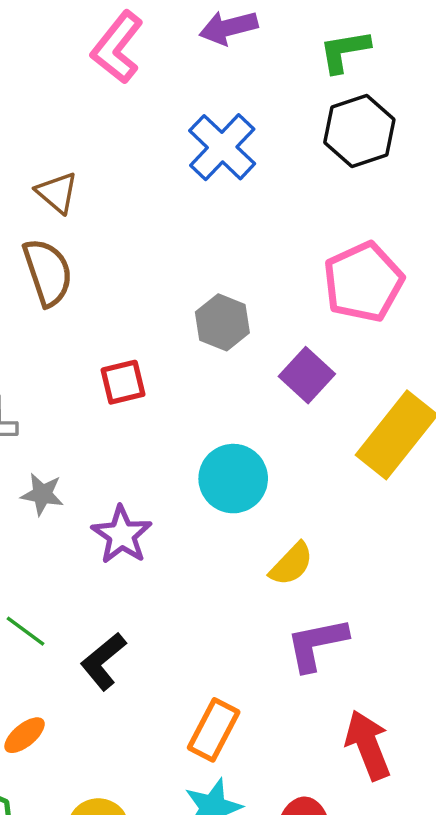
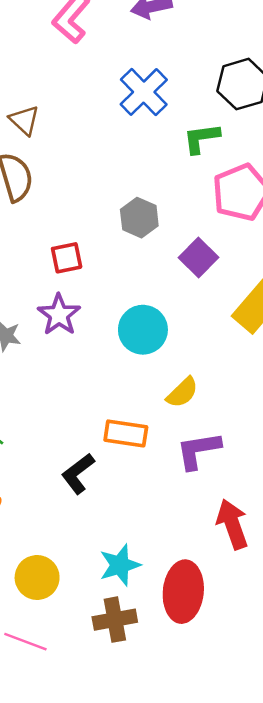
green L-shape: (344, 51) -> (201, 138), moved
purple star: (122, 535) -> (59, 315), moved
black L-shape: (103, 661) -> (78, 474), moved
orange rectangle: (214, 730) -> (126, 433), moved, turned 69

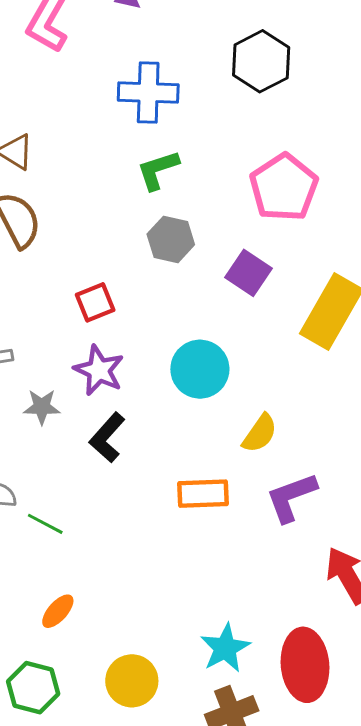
blue cross: (144, 92) -> (148, 92), turned -33
green L-shape: (201, 138) -> (158, 170), moved
black L-shape: (78, 474) -> (107, 438), moved

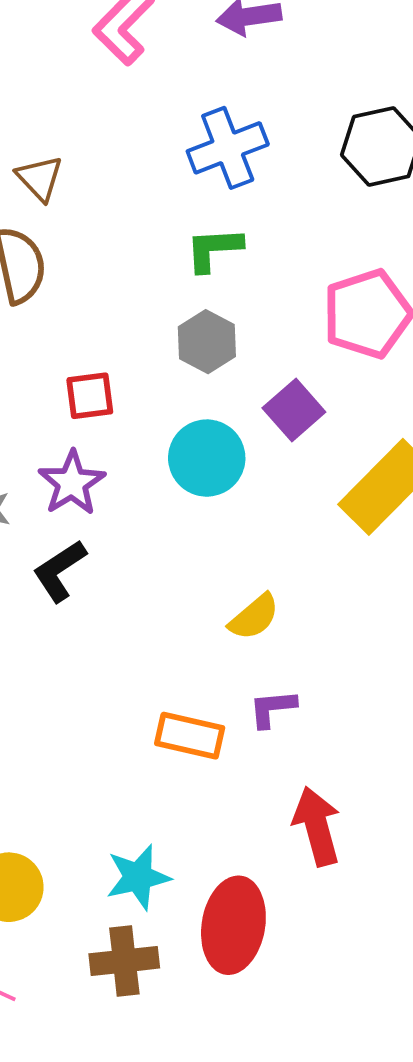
blue cross: (148, 92) -> (228, 148), turned -38
cyan circle: (200, 369) -> (207, 458), moved
orange rectangle: (203, 494) -> (190, 736), moved
purple L-shape: (291, 497) -> (272, 708), size x0.7

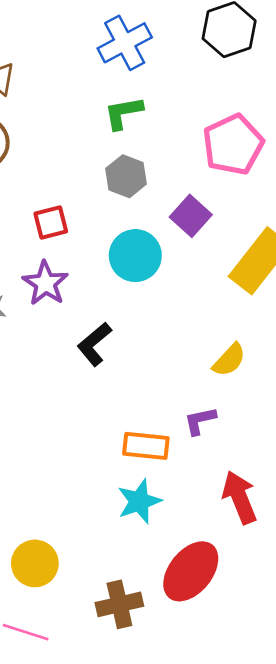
black L-shape: (60, 571) -> (94, 344), moved
yellow semicircle: (254, 617) -> (229, 360), moved
cyan star: (138, 877) -> (139, 501), moved
red ellipse: (233, 925) -> (191, 571), turned 36

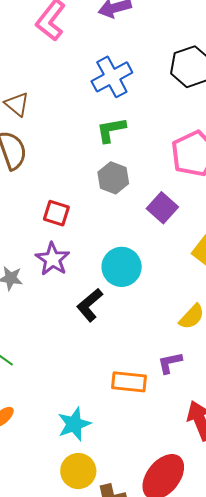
red square: (51, 223) -> (56, 213), turned 32
cyan circle: (135, 256) -> (122, 267), moved
cyan star: (139, 501) -> (74, 424), moved
yellow circle: (35, 563) -> (78, 471), moved

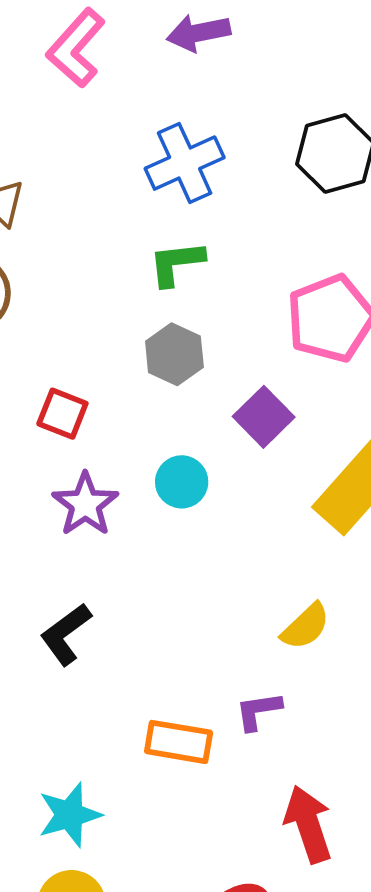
purple star: (53, 259) -> (85, 504), moved
cyan circle: (122, 267) -> (182, 482), moved, size x0.7
black L-shape: (90, 305) -> (66, 634), moved

